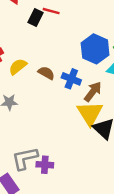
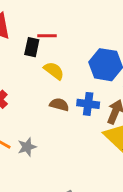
yellow semicircle: (18, 67) -> (54, 71), moved, turned 90

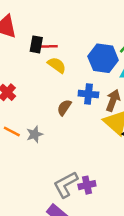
red line: (47, 36) -> (49, 46), moved
brown semicircle: (59, 105) -> (64, 108), moved, turned -70

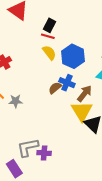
black rectangle: (36, 44) -> (49, 25), moved
blue hexagon: (103, 58) -> (73, 56), moved
brown semicircle: (64, 108) -> (55, 88), moved

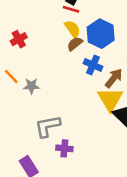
brown semicircle: (55, 88) -> (75, 44), moved
gray L-shape: (28, 147) -> (48, 126), moved

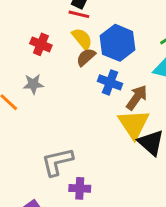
red cross: (19, 39) -> (41, 44), moved, turned -35
gray star: (31, 86) -> (33, 84), moved

